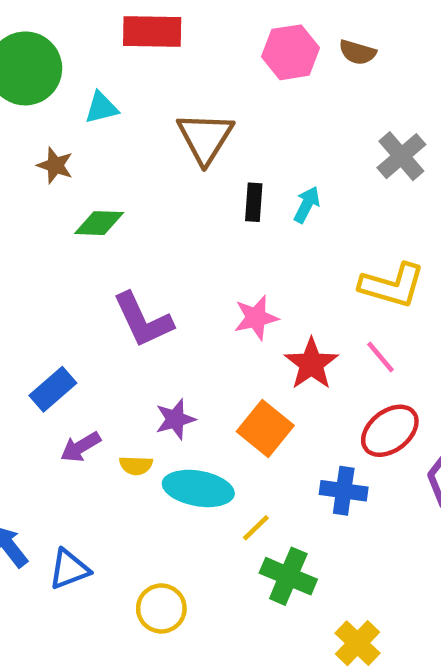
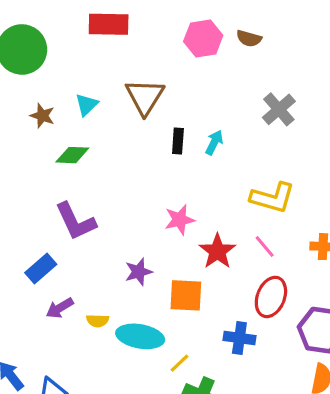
cyan triangle: (101, 108) -> (87, 105), moved, turned -30
purple L-shape: (143, 320) -> (75, 221), moved
purple star: (175, 419) -> (139, 272), moved
orange square: (265, 428) -> (186, 295), turned -36
red ellipse: (390, 431) -> (271, 297), turned -30

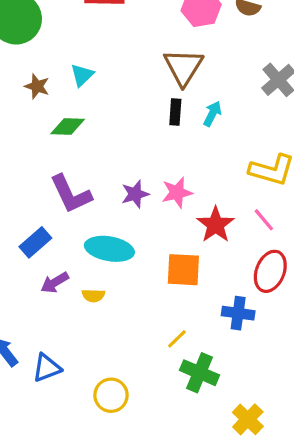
brown triangle: (145, 97) -> (183, 67), moved
purple star: (139, 272) -> (135, 194), moved
cyan ellipse: (140, 336) -> (109, 249), moved

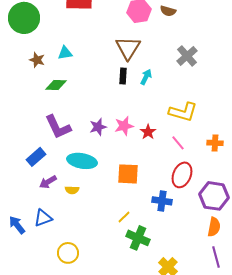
cyan triangle: (82, 75) -> (65, 53), turned 35
red star: (216, 225) -> (148, 132), moved, size x0.7
blue triangle: (47, 368) -> (43, 218), moved
yellow circle: (111, 395) -> (68, 253), moved

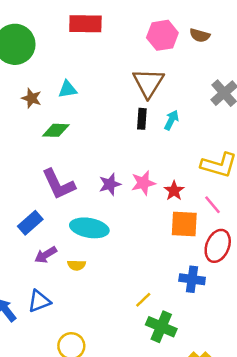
orange square: (128, 174) -> (184, 224), moved

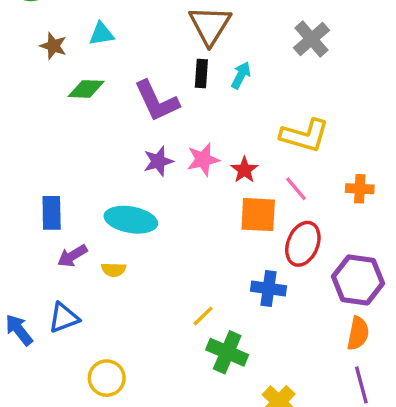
purple L-shape: (58, 184) -> (157, 101), moved
blue rectangle: (30, 223) -> (52, 213), turned -50

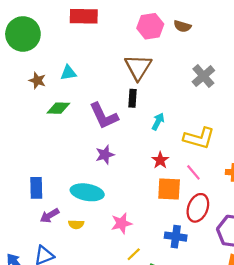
cyan arrow: (241, 75) -> (158, 121), moved
pink star: (203, 159) -> (121, 223), moved

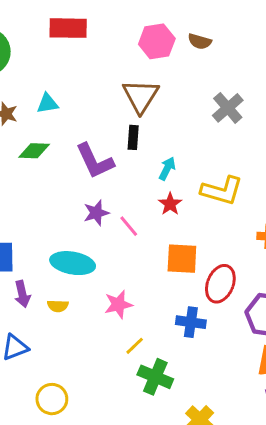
red star: (160, 160) -> (170, 204), moved
pink line: (193, 172) -> (129, 226), moved
purple arrow: (50, 216) -> (22, 294), turned -72

